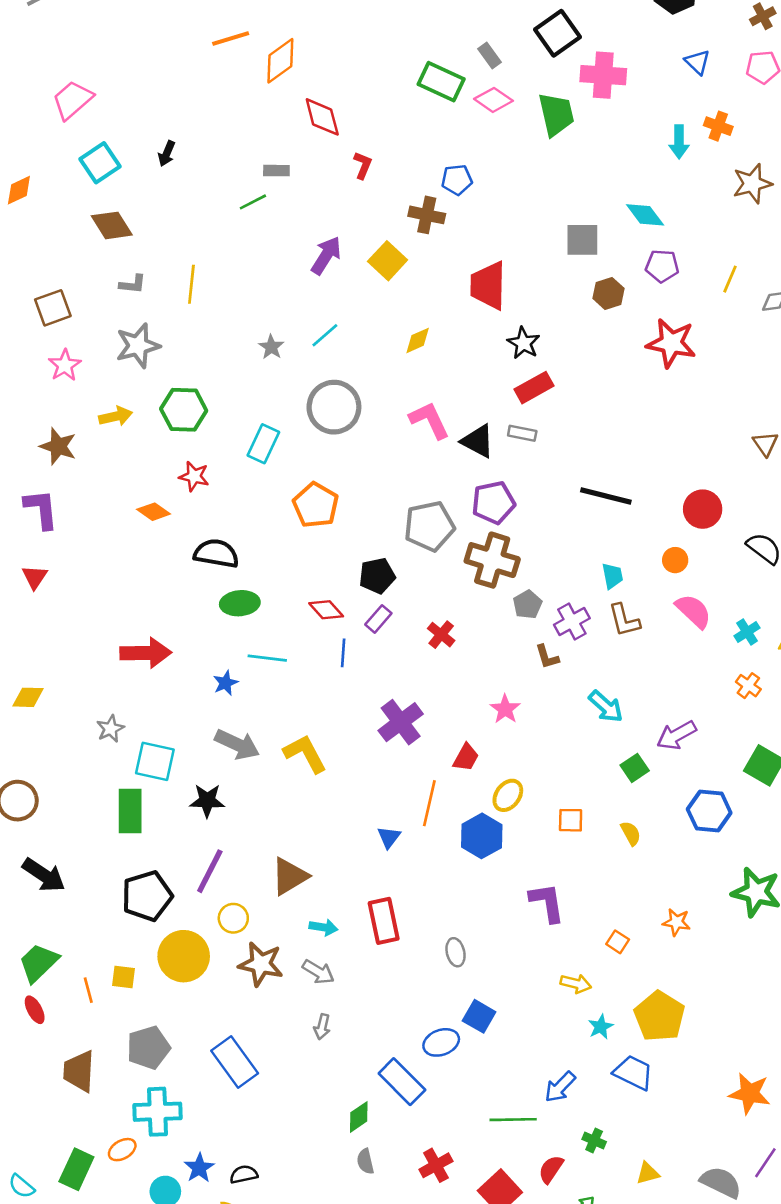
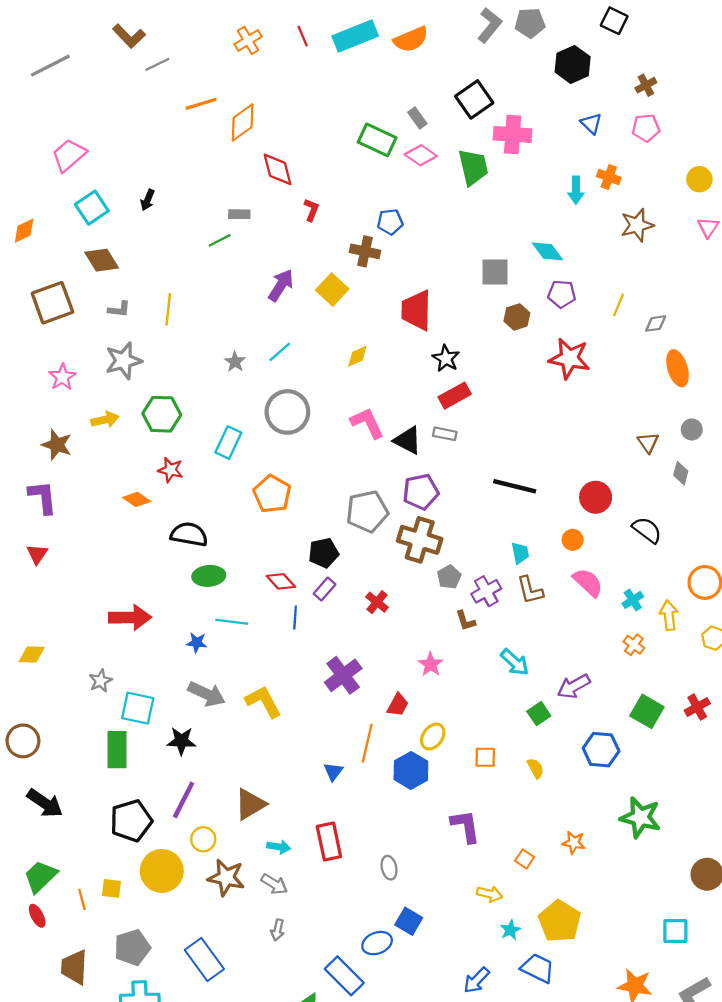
brown square: (53, 308) -> (52, 303), moved, size x1.4
blue star: (225, 683) -> (197, 643), turned 30

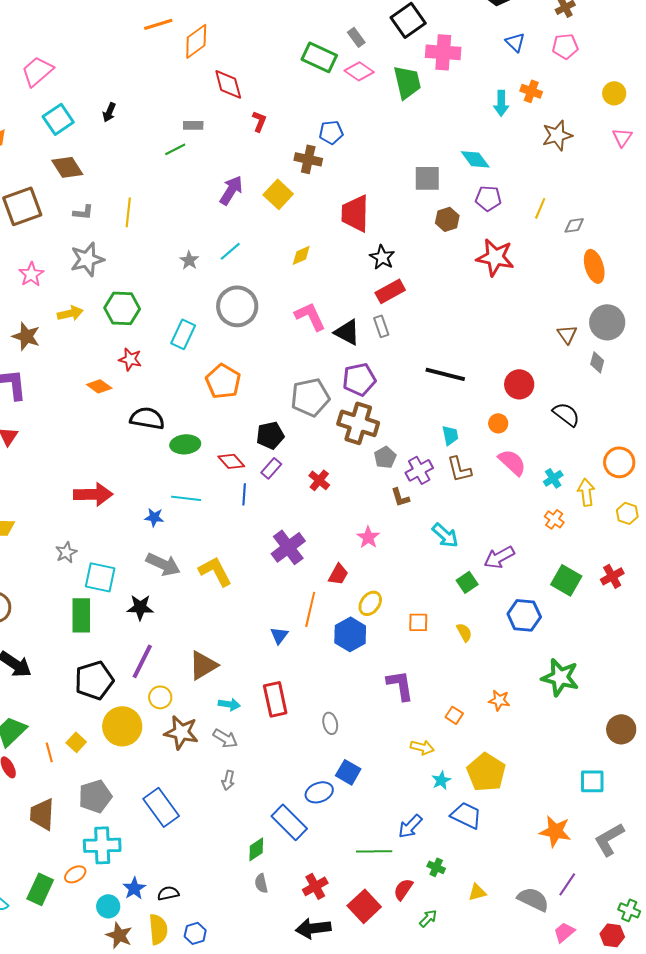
gray circle: (692, 429) -> (607, 322), size x1.8
gray rectangle: (445, 434) -> (381, 326), turned 60
green ellipse: (209, 576) -> (185, 444), moved
yellow square: (111, 888) -> (76, 742), turned 36

